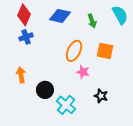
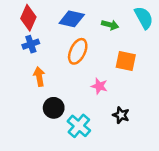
green arrow: (92, 21) -> (110, 25), turned -56
orange ellipse: (74, 51) -> (78, 51), moved
orange arrow: (21, 75) -> (39, 77), moved

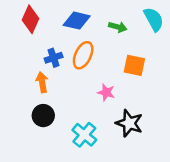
blue cross: (31, 44) -> (54, 58), moved
black circle: (54, 108) -> (43, 116), moved
black star: (121, 115) -> (129, 123), size x1.5

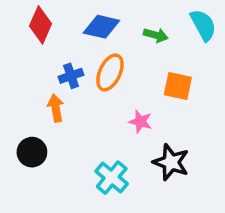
black circle: (43, 116) -> (32, 152), moved

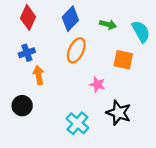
cyan semicircle: (203, 25) -> (141, 32), moved
blue diamond: (101, 27) -> (70, 19), turned -60
blue cross: (71, 76) -> (27, 53), moved

